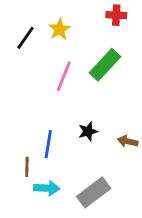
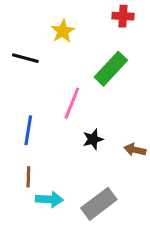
black line: (25, 38) -> (25, 58), moved, turned 70
pink line: (64, 76) -> (72, 103), moved
blue line: (48, 144) -> (28, 130), moved

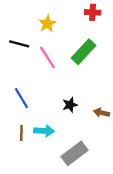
pink line: (72, 103) -> (47, 57), moved, turned -55
blue line: (28, 130) -> (21, 98), turned -40
cyan arrow: (49, 199) -> (44, 131), moved

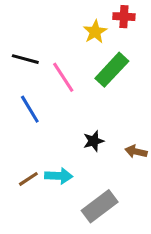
yellow star: (47, 24) -> (95, 32), moved
blue line: (21, 98) -> (30, 109), moved
brown line: (21, 133) -> (28, 179), turned 56

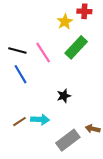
black line: (25, 59) -> (17, 50), moved
brown arrow: (136, 152) -> (93, 129), moved

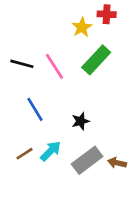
blue line: (21, 74) -> (35, 109), moved
cyan arrow: (40, 119) -> (51, 151), turned -48
gray rectangle: (68, 140) -> (87, 160), moved

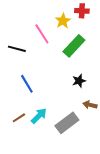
pink line: (54, 66) -> (42, 34), moved
black star: (81, 121) -> (79, 81), moved
brown arrow: (117, 163) -> (90, 105), moved

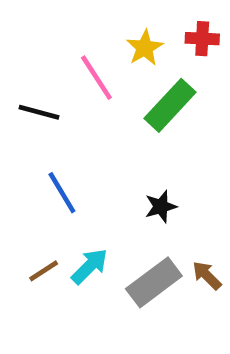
red cross: (82, 11) -> (202, 39), moved
black star: (79, 81) -> (161, 206), moved
brown arrow: (90, 105) -> (207, 275), moved, turned 32

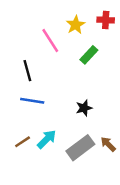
green rectangle: (170, 105) -> (89, 55), size x0.7
black line: (39, 112) -> (27, 71), moved, turned 60
blue line: (62, 193) -> (32, 101), turned -50

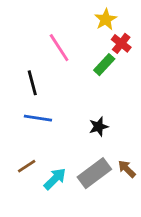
red cross: (106, 20) -> (121, 43), moved, turned 35
yellow star: (76, 25) -> (106, 19), moved
cyan arrow: (47, 139) -> (55, 179), moved

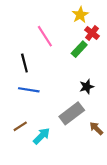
black star: (99, 127) -> (87, 87), moved
gray rectangle: (94, 173) -> (72, 113), moved

